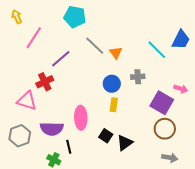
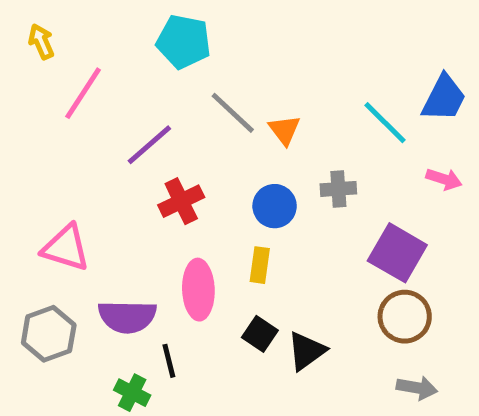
red cross: (45, 82) -> (181, 201), moved
pink arrow: (181, 89) -> (444, 179), moved
yellow rectangle: (114, 105) -> (260, 265), moved

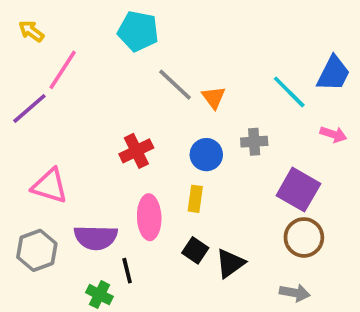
yellow arrow: (41, 42) -> (31, 31), turned -30
purple line: (149, 145) -> (29, 109), moved
gray arrow: (417, 388) -> (295, 293), moved

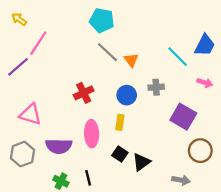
cyan pentagon: (138, 31) -> (102, 20), moved
brown circle: (304, 237) -> (200, 151), moved
black line: (127, 271) -> (88, 178), moved

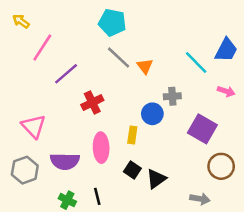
purple line: (18, 67) -> (66, 74), moved
blue circle: (127, 95) -> (152, 114), moved
pink triangle: (30, 114) -> (34, 126), turned 30

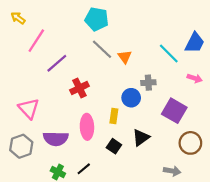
black triangle: (156, 179) -> (141, 138), moved
black line: (97, 196) -> (84, 169), turned 64

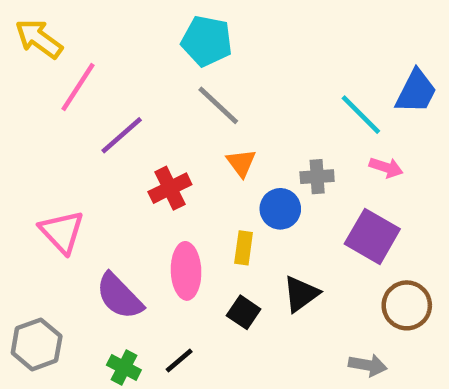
yellow arrow: (18, 18) -> (39, 39), size x1.5
orange triangle: (125, 57) -> (241, 163), moved
pink arrow: (195, 78) -> (386, 167), moved
purple semicircle: (56, 139) -> (119, 296), turned 45
gray hexagon: (21, 146) -> (37, 344), moved

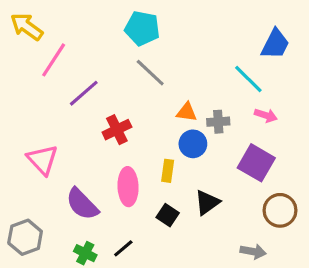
blue trapezoid: (416, 92) -> (275, 44), moved
orange triangle: (241, 163) -> (187, 112), moved, turned -45

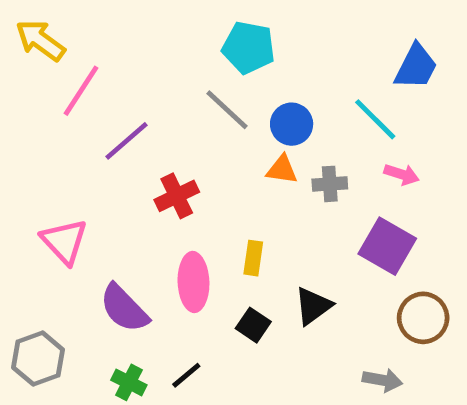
cyan pentagon: (142, 28) -> (248, 48), moved
blue circle: (193, 144) -> (292, 124), moved

